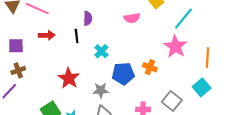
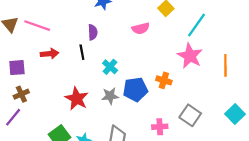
cyan square: (202, 87) -> (235, 114), moved
gray star: (101, 90) -> (110, 96), moved

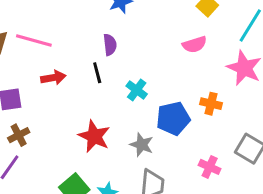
pink semicircle: (141, 28) -> (195, 45), moved
gray star: (110, 96) -> (142, 145), moved, turned 30
pink cross: (160, 127) -> (210, 167), turned 32

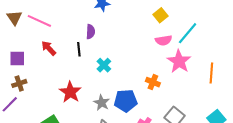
pink semicircle: (195, 45) -> (164, 40), moved
red arrow: (53, 78) -> (49, 48), turned -133
blue pentagon: (173, 118) -> (126, 101), moved

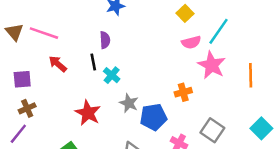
cyan cross: (104, 65) -> (112, 75), moved
orange cross: (153, 82) -> (183, 92), turned -32
gray star: (102, 103) -> (129, 103), moved

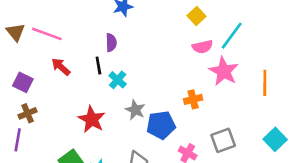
purple square: (22, 79) -> (23, 82), turned 30
gray square: (212, 130) -> (223, 140), turned 35
purple line: (18, 134) -> (18, 140), turned -30

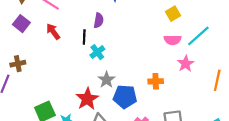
pink star: (224, 71) -> (186, 64), size x0.7
purple square: (23, 82) -> (21, 24), moved
red star: (92, 119) -> (87, 99), moved

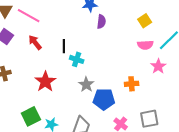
purple semicircle: (99, 20) -> (101, 22), moved
cyan cross: (97, 52) -> (77, 59), turned -32
red star: (87, 99) -> (45, 82), moved

